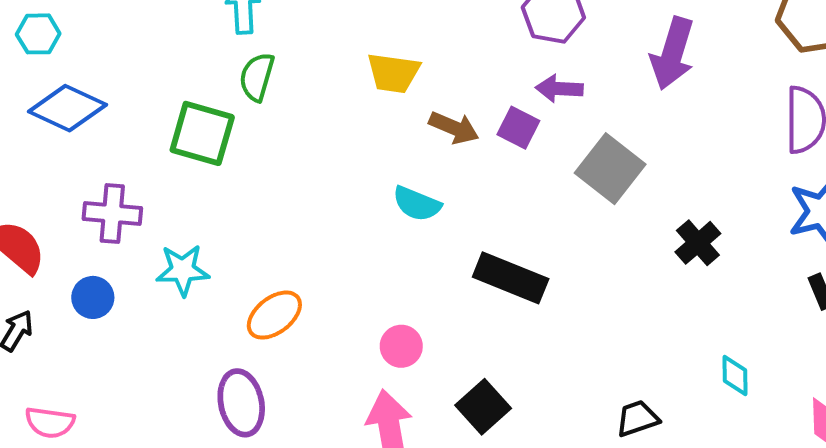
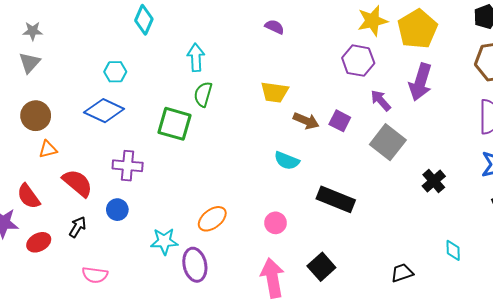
cyan hexagon: (38, 34) -> (115, 72), moved
purple arrow: (559, 89) -> (381, 100), moved, turned 45
cyan star: (183, 270) -> (164, 241), moved
pink circle: (401, 346) -> (276, 223), moved

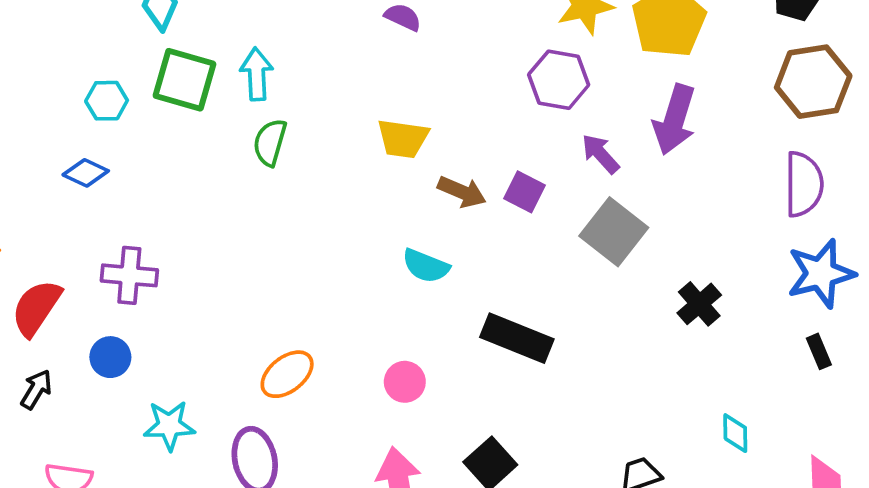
blue diamond: (104, 111) -> (86, 173), size x0.6
green square: (174, 124) -> (184, 80), moved
red semicircle: (78, 183) -> (36, 308), turned -96
cyan star: (164, 241) -> (169, 425), moved

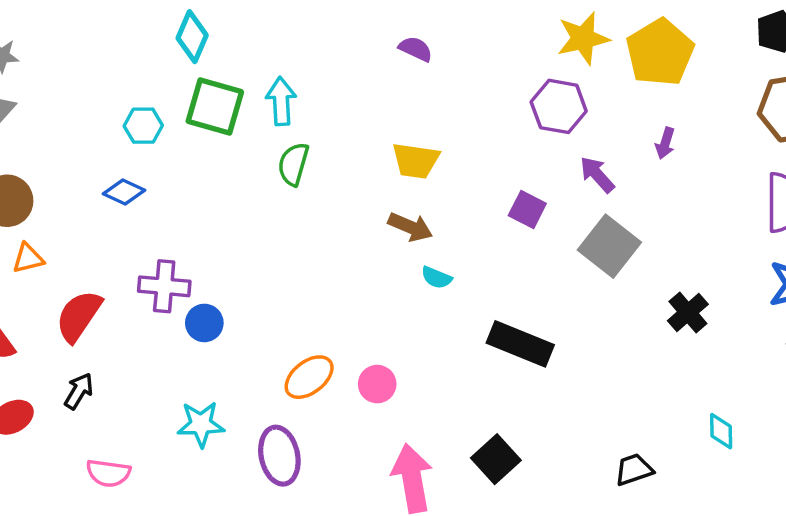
purple arrow: (675, 120) -> (665, 143), size x0.5
brown arrow: (462, 192) -> (410, 227), moved
cyan semicircle: (426, 266) -> (437, 278), size x0.7
blue circle: (110, 357) -> (204, 323), moved
pink circle: (405, 382) -> (377, 384), moved

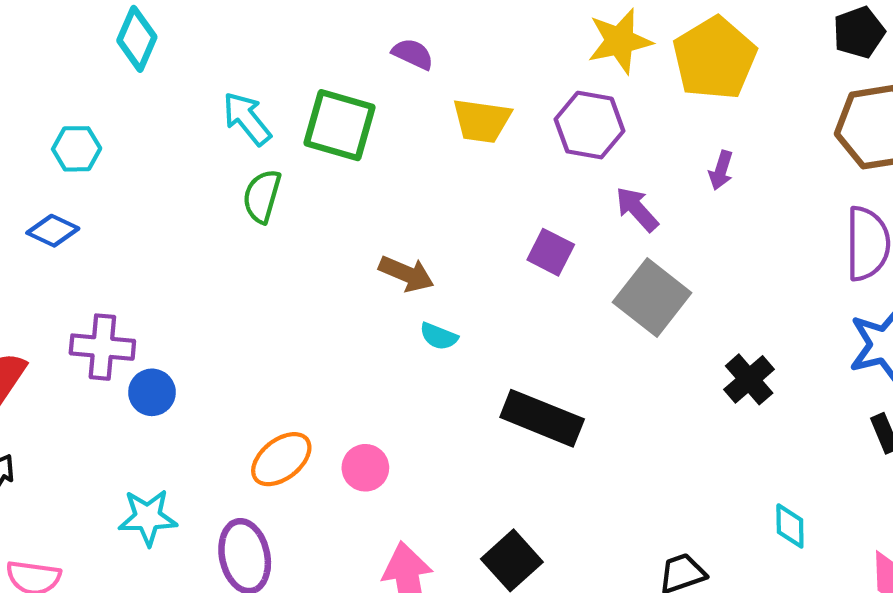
cyan arrow: (281, 101) -> (247, 119), turned -36
green square: (215, 106) -> (340, 125), moved
yellow trapezoid: (416, 161) -> (482, 121), moved

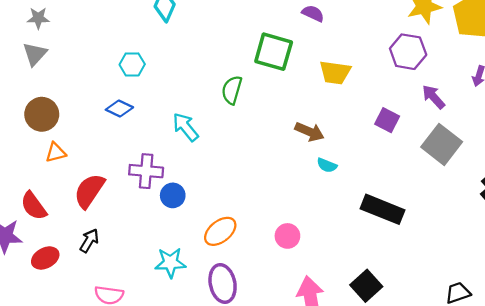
cyan arrow: (247, 119) -> (185, 127), moved
yellow trapezoid: (482, 121) -> (335, 73), moved
orange ellipse: (281, 459) -> (220, 231), moved

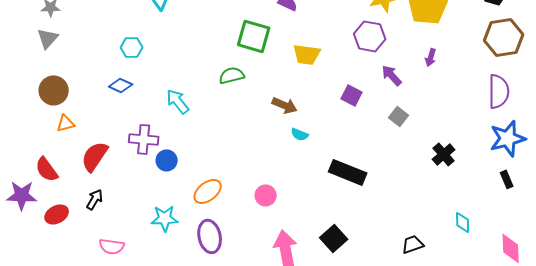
green semicircle: (232, 90) -> (232, 75), moved, turned 60
gray square: (442, 144) -> (399, 116), size x0.6

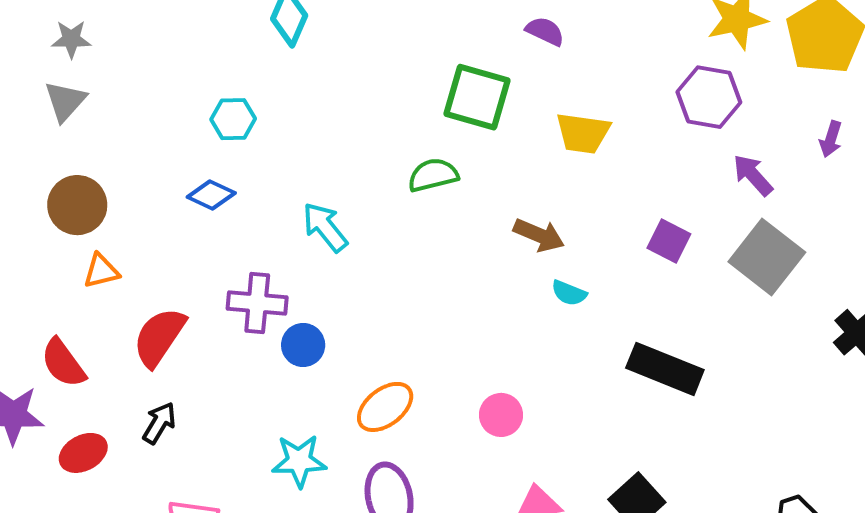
purple square: (352, 95) -> (669, 241), moved
gray square: (399, 116) -> (767, 257), size x1.8

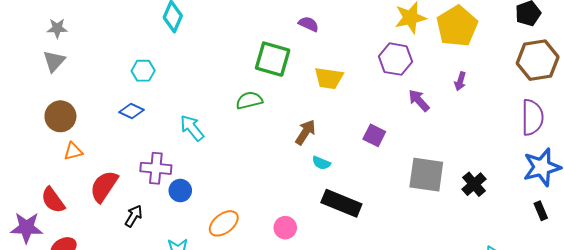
brown arrow: (539, 235) -> (305, 132), turned -80
gray square: (767, 257) -> (426, 175), moved, turned -30
black rectangle: (665, 369) -> (341, 203), moved
black arrow: (159, 423) -> (134, 216), moved

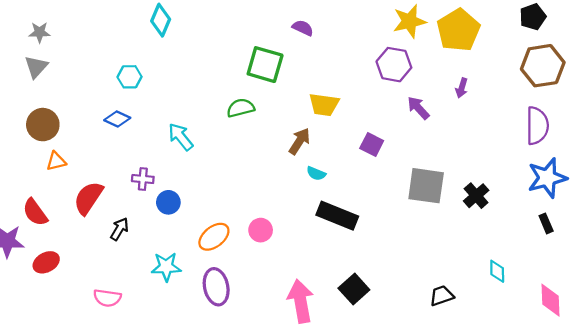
yellow trapezoid: (329, 78) -> (324, 105), moved
purple cross: (156, 168) -> (143, 179), size x0.7
pink circle: (285, 228) -> (261, 230), moved

